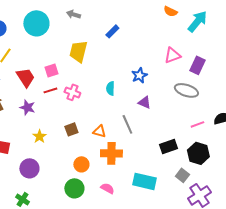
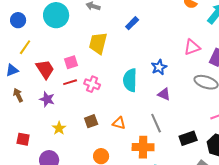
cyan semicircle: (110, 88) -> (130, 80), size x1.6
gray line: (127, 124) -> (156, 123), moved
orange cross: (111, 153) -> (143, 147), moved

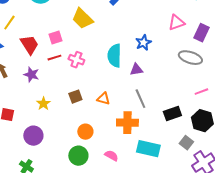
yellow trapezoid: (98, 43) -> (82, 19), turned -60
purple triangle: (164, 94) -> (136, 70), moved, turned -32

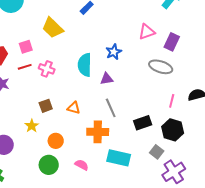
pink line: (201, 92) -> (172, 101), turned -56
yellow star: (43, 104) -> (32, 126), moved

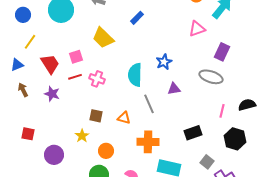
pink triangle: (147, 32) -> (197, 29), moved
purple triangle: (107, 79) -> (174, 89), moved
brown square: (46, 106) -> (96, 116), turned 32
gray line: (111, 108) -> (149, 104), moved
black hexagon: (173, 130) -> (235, 139), moved

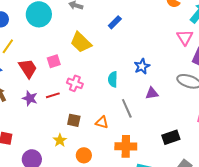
pink triangle: (197, 29) -> (185, 37), moved, turned -42
cyan semicircle: (135, 75) -> (113, 79), size x0.7
red line: (75, 77) -> (53, 95), moved

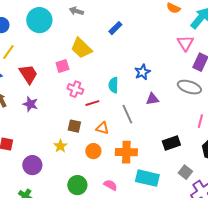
pink square: (54, 61) -> (62, 66), moved
red line: (53, 95) -> (92, 103), moved
orange circle: (84, 155) -> (93, 151), moved

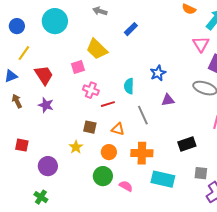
gray arrow: (76, 11) -> (100, 11), moved
gray square: (185, 172) -> (201, 173), turned -32
green circle: (77, 185) -> (103, 176), moved

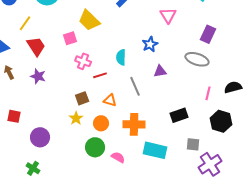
pink triangle: (201, 44) -> (168, 15), moved
yellow line: (24, 53) -> (25, 23), moved
brown square: (90, 127) -> (82, 98), turned -32
yellow star: (76, 147) -> (76, 118), moved

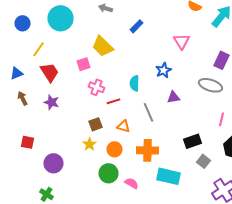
gray square: (193, 144) -> (204, 161), moved, turned 32

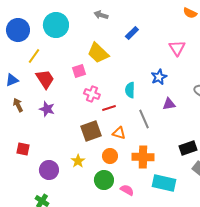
blue circle: (22, 23) -> (18, 30), size x1.5
brown square: (96, 124) -> (91, 131), size x1.5
yellow star: (90, 144) -> (78, 161), moved

